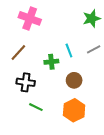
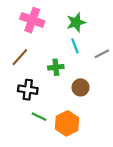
green star: (92, 18) -> (76, 22), moved
cyan line: (69, 50) -> (75, 46), moved
orange hexagon: (74, 110) -> (67, 123), moved

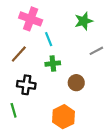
green star: (76, 22) -> (84, 21), moved
cyan line: (75, 46) -> (49, 39), moved
green line: (39, 117) -> (14, 110), moved, turned 48

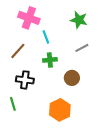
green star: (84, 21) -> (79, 20), turned 30
gray line: (96, 51) -> (82, 48), moved

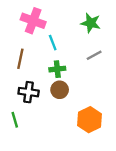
brown line: (18, 51) -> (20, 59), turned -30
brown circle: (72, 78) -> (60, 90), moved
orange hexagon: (60, 110) -> (90, 120), moved

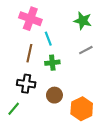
brown line: (20, 59) -> (29, 53), moved
brown circle: (60, 90) -> (54, 95), moved
green line: (15, 120) -> (14, 109), turned 56

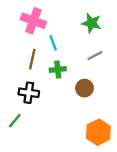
brown circle: (54, 95) -> (84, 88), moved
orange hexagon: (82, 109) -> (98, 132), moved

